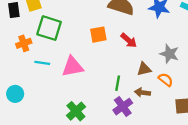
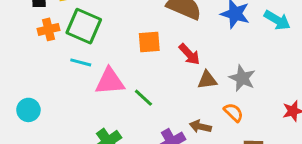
orange cross: (24, 43) -> (48, 29), moved
cyan line: (42, 63) -> (81, 62), moved
brown triangle: (144, 69) -> (207, 80), moved
green line: (118, 83) -> (143, 98), moved, turned -64

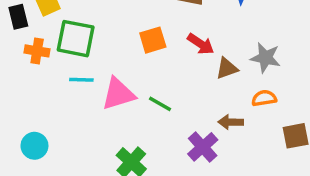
orange cross: (48, 29) -> (37, 51), turned 35
orange semicircle: (233, 112) -> (264, 98), turned -40

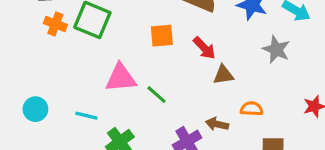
gray star: (266, 58) -> (276, 49), moved
cyan line: (81, 80) -> (86, 116), moved

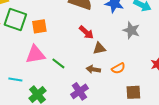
orange square: (162, 36) -> (39, 26), moved
orange semicircle: (252, 109) -> (118, 68), turned 152
brown arrow: (217, 124) -> (93, 69), moved

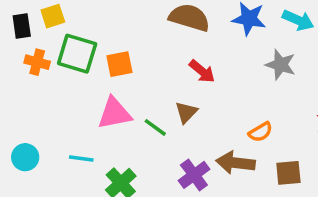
brown triangle: (99, 48) -> (186, 112), moved, turned -32
brown arrow: (93, 69) -> (235, 163), moved, size x1.5

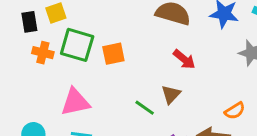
pink triangle: (114, 113) -> (75, 102), moved

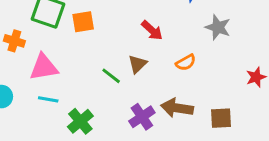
orange cross: (43, 53) -> (14, 41), moved
orange semicircle: (235, 111) -> (186, 63), moved

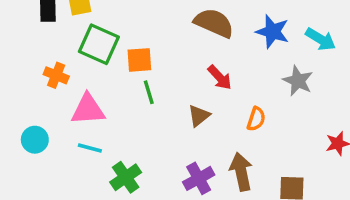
orange semicircle: (186, 63) -> (256, 119), turned -48
green line: (111, 76) -> (149, 92), moved, turned 30
brown arrow: (177, 108) -> (241, 172), turned 64

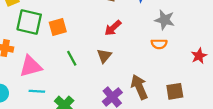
red arrow: (220, 77) -> (113, 28), turned 102
green line: (149, 92) -> (72, 58), moved
orange semicircle: (256, 119) -> (159, 44), moved, turned 84

